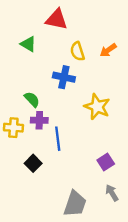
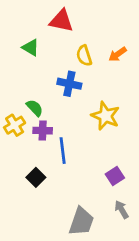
yellow cross: (13, 128) -> (15, 125), moved, turned -36

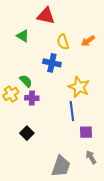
blue line: (63, 151) -> (72, 111), moved
purple square: (115, 176) -> (86, 132), turned 32

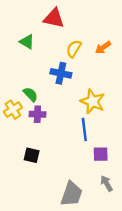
yellow semicircle: (63, 42) -> (74, 49), turned 49
black square: (27, 133) -> (32, 155), turned -32

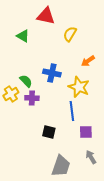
orange arrow: (103, 48) -> (88, 61), moved
yellow semicircle: (74, 49) -> (70, 34), moved
blue cross: (61, 73) -> (52, 73), moved
black square: (32, 155) -> (49, 132), moved

